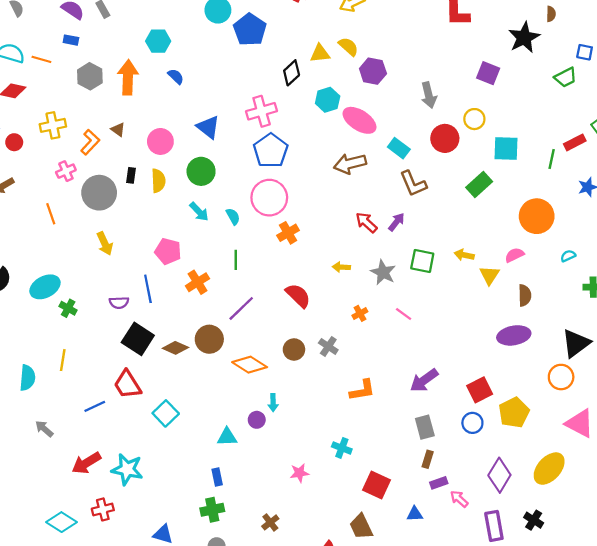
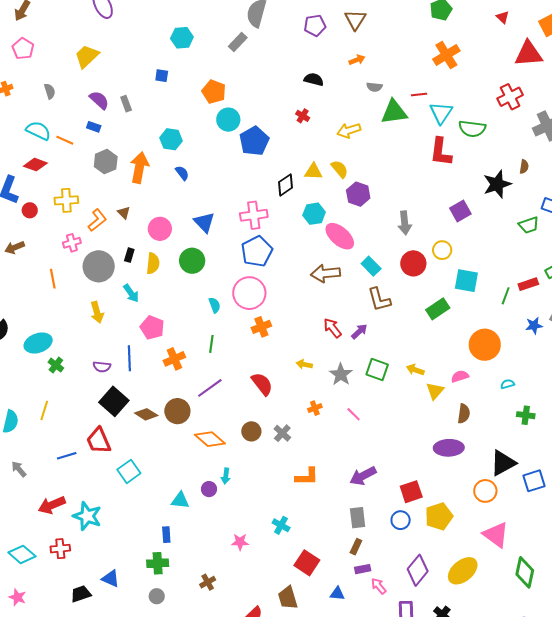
purple square: (488, 73) -> (460, 211), turned 30
cyan arrow: (199, 212) -> (131, 293), moved

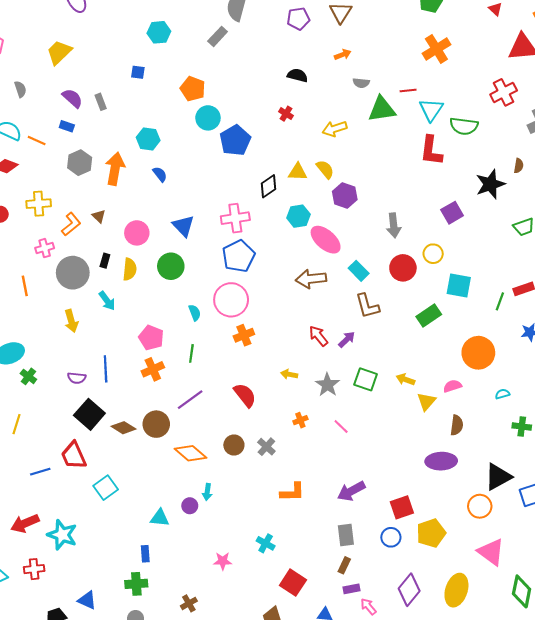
pink pentagon: (152, 328) -> (151, 338), moved
yellow ellipse: (463, 571) -> (456, 590), turned -32

